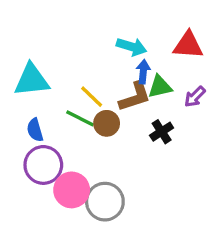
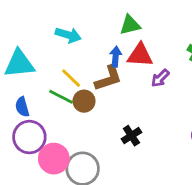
red triangle: (188, 45) -> (140, 55), moved
cyan arrow: (132, 47) -> (68, 35), moved
green triangle: (160, 87) -> (130, 25), moved
black cross: (162, 132) -> (131, 136), moved

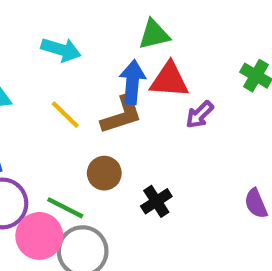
blue arrow: (116, 57) -> (132, 82), size x1.4
green line: (61, 97) -> (65, 208), moved
brown circle: (84, 101) -> (104, 173), moved

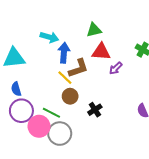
blue arrow: (132, 82) -> (64, 53), moved
yellow line: (65, 115) -> (65, 78), moved

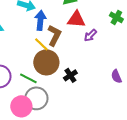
brown L-shape: (78, 68) -> (54, 35), turned -45
brown circle: (70, 96) -> (46, 62), size x1.6
pink circle: (39, 126) -> (21, 106), moved

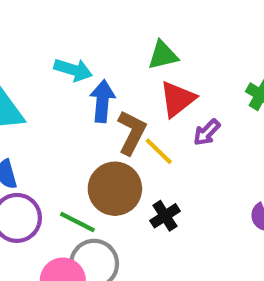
red triangle: (76, 19) -> (178, 99), turned -42
yellow line: (41, 44) -> (159, 151), moved

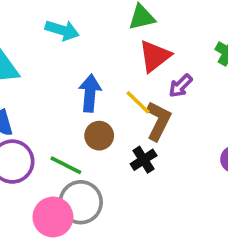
blue arrow: (102, 101) -> (90, 93), moved
brown L-shape: (132, 132) -> (158, 121), moved
brown circle: (115, 189) -> (99, 136), size x0.6

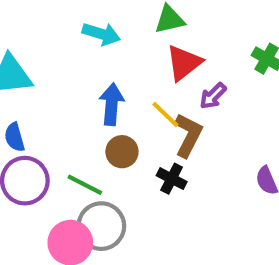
cyan arrow: (62, 30) -> (101, 34), moved
black cross: (144, 160) -> (172, 179), turned -30

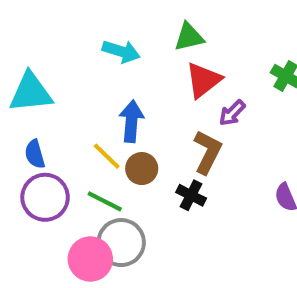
yellow line: (165, 114) -> (107, 156), moved

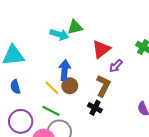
green triangle: (189, 37) -> (75, 27), moved
brown circle: (142, 169) -> (70, 86), moved
purple circle: (45, 197) -> (21, 121), moved

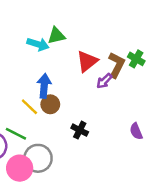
brown L-shape: (103, 86) -> (117, 65), moved
green line: (51, 111) -> (16, 134), moved

